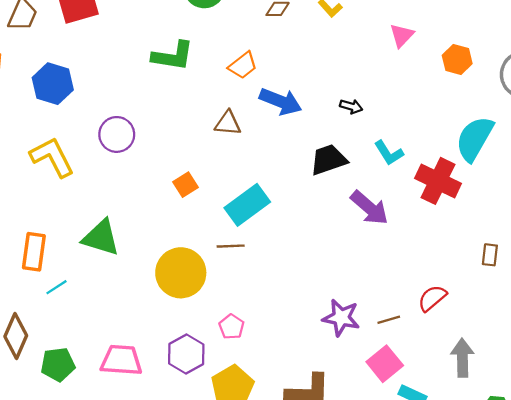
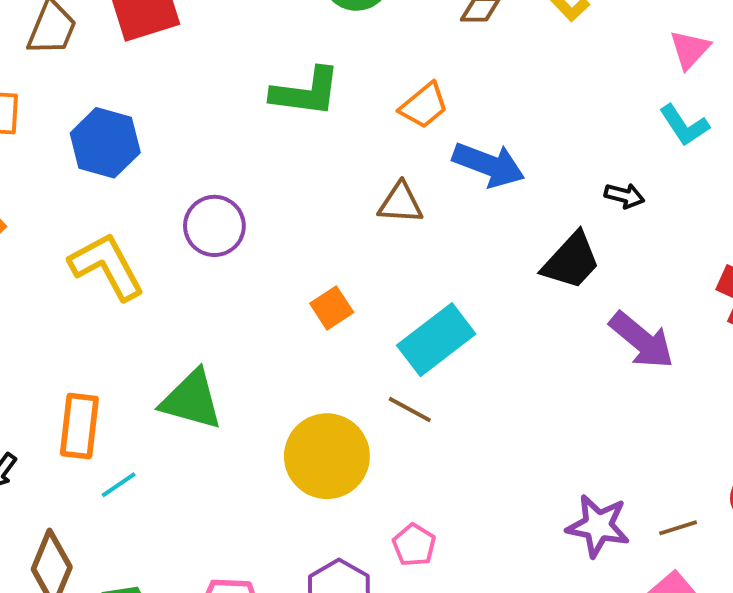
black arrow: (351, 106) -> (624, 196), moved
cyan L-shape: (389, 153) -> (684, 125), moved
black trapezoid: (328, 160) -> (571, 261), turned 153
brown line: (231, 246) -> (410, 410), turned 32

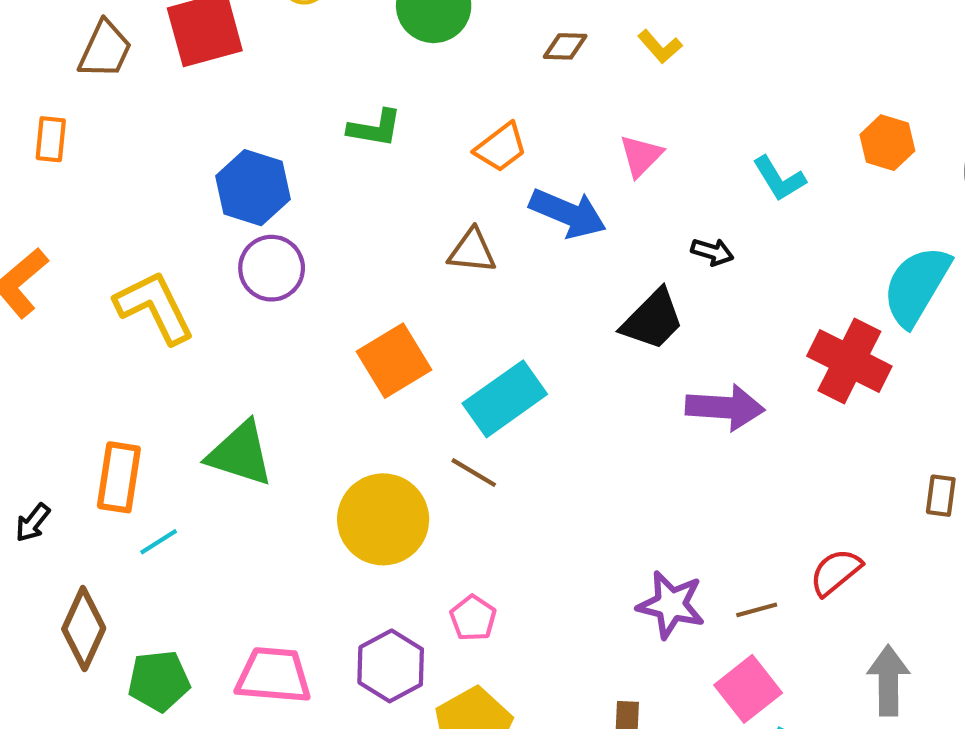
pink triangle: (690, 49) -> (641, 156), moved
green L-shape: (306, 92) -> (375, 128), size x0.7
blue hexagon: (105, 143) -> (253, 188), moved
orange square: (332, 308) -> (394, 361), size x1.6
purple arrow: (642, 340) -> (725, 407), turned -38

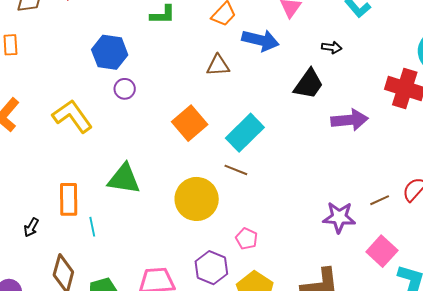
purple circle: (272, 268) -> (125, 89), size x0.7
cyan line: (159, 542) -> (92, 227), turned -60
brown line: (757, 610) -> (380, 200), moved

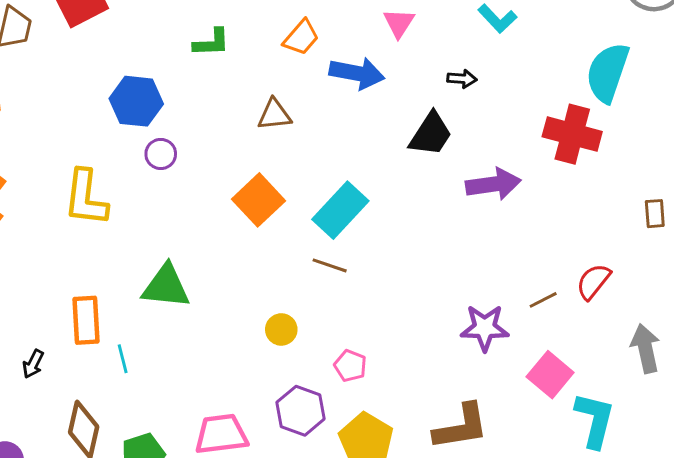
brown triangle: (218, 65) -> (274, 115), moved
yellow L-shape: (72, 116) -> (86, 198), turned -135
yellow circle: (197, 199) -> (281, 329), moved, size x0.5

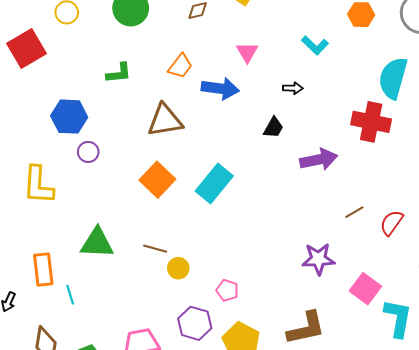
brown triangle: (274, 115) -> (165, 120), size x1.5
black trapezoid: (431, 134) -> (273, 128), size x0.7
brown line: (330, 265) -> (155, 249), moved
brown line: (543, 300) -> (354, 212), moved

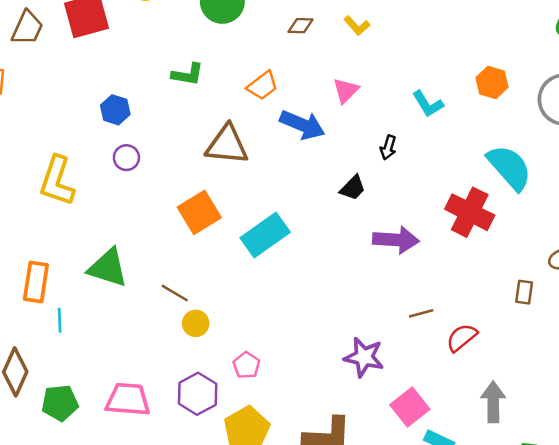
cyan semicircle: (393, 78) -> (509, 167), turned 108
black arrow: (293, 88) -> (388, 147), turned 90
blue hexagon: (69, 117) -> (115, 110), size x0.7

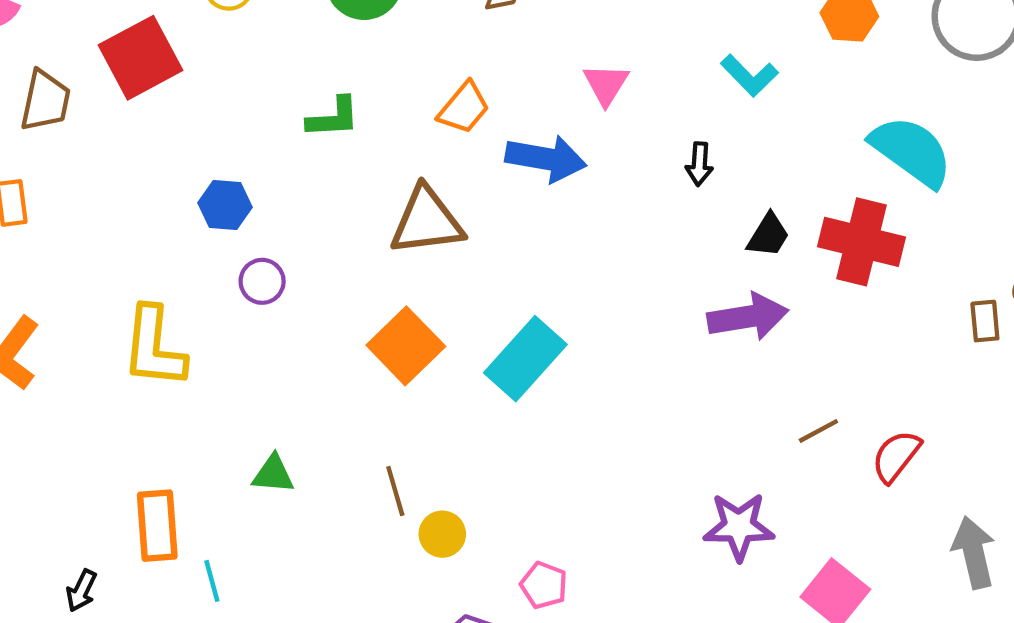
black trapezoid: (353, 188) -> (768, 235), moved
green triangle: (108, 268) -> (273, 474), size x0.6
brown rectangle: (524, 292) -> (985, 321), moved
brown line: (175, 293) -> (395, 491), turned 56

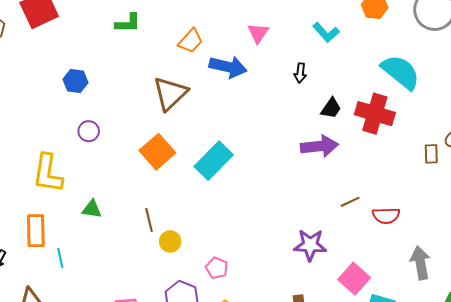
green L-shape: (333, 118) -> (128, 23), moved
brown triangle: (427, 221) -> (170, 93), turned -39
purple circle: (262, 281) -> (89, 131), moved
yellow L-shape: (154, 347) -> (48, 173), moved
red semicircle: (896, 456) -> (386, 216), turned -132

